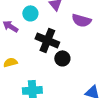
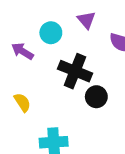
yellow semicircle: (10, 62) -> (22, 102), turned 72

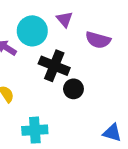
cyan circle: (51, 33) -> (32, 31), size x1.5

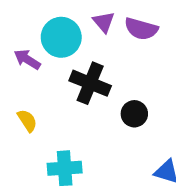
purple semicircle: (98, 40) -> (141, 29), moved
black circle: (73, 89) -> (134, 114), moved

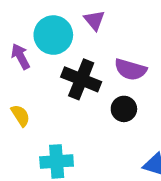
purple semicircle: (141, 29) -> (130, 69), moved
purple arrow: (27, 59) -> (20, 56), turned 30

